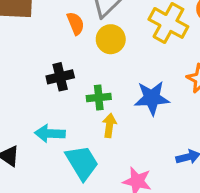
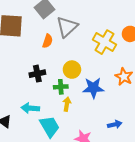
orange semicircle: (76, 23) -> (48, 41), turned 40
yellow circle: (111, 39) -> (72, 70), moved

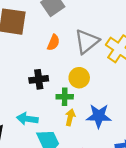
gray triangle: (67, 27) -> (87, 42), moved
blue star: (93, 88) -> (99, 116), moved

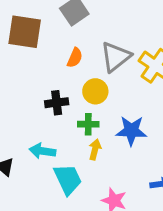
yellow circle: (79, 78) -> (95, 91), moved
blue star: (99, 116) -> (131, 131), moved

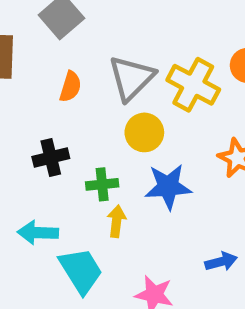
yellow circle: (95, 91) -> (144, 132), moved

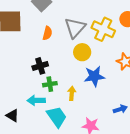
green cross: (102, 184) -> (50, 84), moved

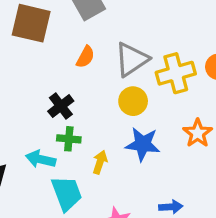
yellow cross: (103, 29) -> (176, 73), turned 35
black cross: (40, 66) -> (61, 106), turned -35

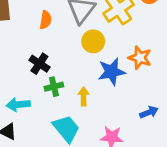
orange star: (198, 133) -> (140, 58), moved
cyan arrow: (41, 159) -> (18, 105), moved

